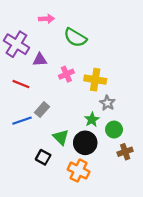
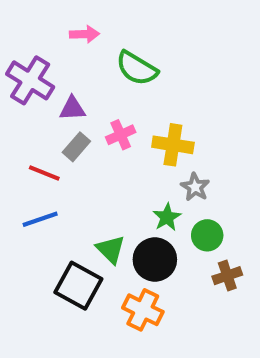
red line: (21, 84) -> (44, 173), moved
gray rectangle: (42, 110) -> (76, 147), moved
black square: (43, 157) -> (78, 286), size x1.6

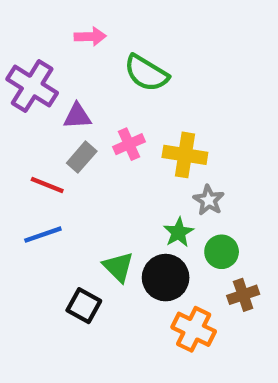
black square: (78, 286) -> (84, 306), size x0.7
orange cross: (143, 310) -> (194, 329), moved

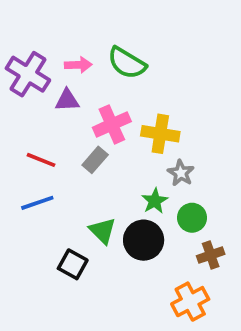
pink arrow: (90, 37) -> (78, 65), moved
pink cross: (129, 144) -> (112, 124), size x1.4
gray rectangle: (82, 157) -> (95, 160), moved
orange cross: (194, 329) -> (190, 302), moved, turned 36

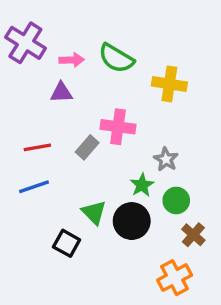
purple cross: (28, 74) -> (25, 43), moved
pink cross: (112, 124) -> (118, 127), moved, turned 32
yellow cross: (160, 134) -> (169, 84), moved
red line: (41, 160) -> (37, 147), turned -32
brown cross: (211, 255) -> (193, 235), turned -30

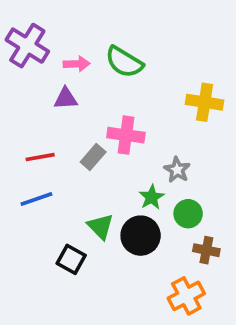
yellow cross: (169, 84) -> (205, 102), moved
brown cross: (193, 235) -> (206, 250), turned -30

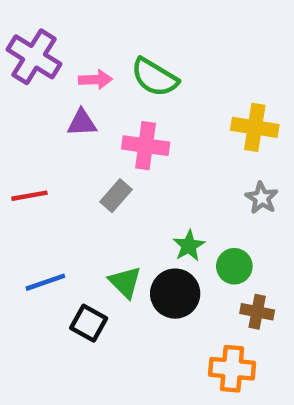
pink cross: (126, 135) -> (146, 146), moved
red line: (40, 157) -> (29, 196), moved
gray star: (177, 170) -> (262, 198), moved
blue line: (36, 199) -> (45, 282), moved
orange cross: (186, 296) -> (232, 369), turned 33

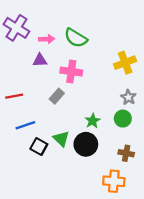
yellow cross: (255, 127) -> (125, 63), turned -30
green circle: (234, 266) -> (123, 119), moved
blue line: (45, 282) -> (25, 125), moved
black square: (89, 323) -> (39, 147), moved

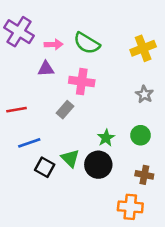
yellow cross: (125, 63) -> (143, 48), moved
gray star: (128, 97) -> (144, 94), moved

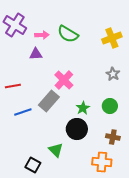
pink cross: (82, 82) -> (64, 80), moved, turned 36
gray rectangle: (65, 110) -> (49, 101), moved, size x1.5
green triangle: (70, 158) -> (56, 150), moved
black square: (45, 167) -> (33, 165), moved

